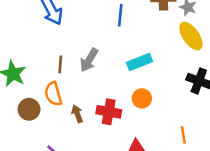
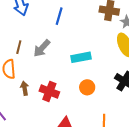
blue line: (120, 15) -> (59, 16), moved
orange circle: (142, 98) -> (87, 87), moved

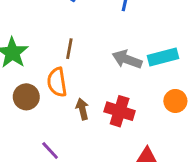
gray arrow: (42, 48) -> (127, 59), moved, turned 72

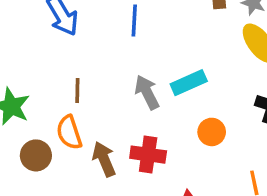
gray arrow: (127, 59) -> (147, 92), turned 52
brown arrow: (82, 109) -> (104, 159), size x1.4

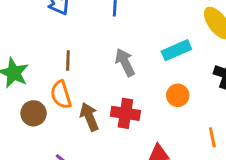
cyan rectangle: (189, 83) -> (176, 50), moved

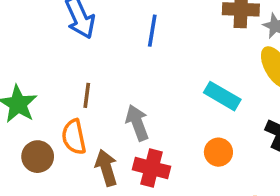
cyan rectangle: (176, 50) -> (222, 96), turned 48
gray arrow: (125, 62) -> (137, 123), moved

